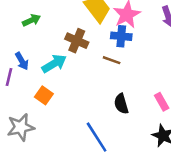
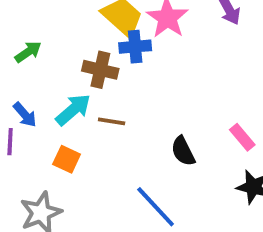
blue cross: (121, 36) -> (135, 47), moved
brown line: (112, 60) -> (112, 121), moved

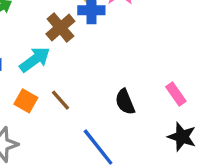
brown cross: (100, 70) -> (60, 28), turned 32
brown line: (112, 121) -> (61, 100), moved, turned 35

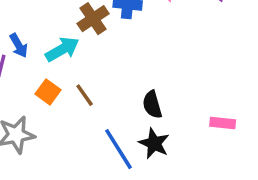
pink rectangle: (176, 94) -> (223, 123), moved, turned -55
black star: (182, 137) -> (154, 143), moved

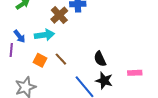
cyan arrow: (62, 49) -> (44, 35), turned 30
pink rectangle: (223, 123) -> (135, 73), moved

